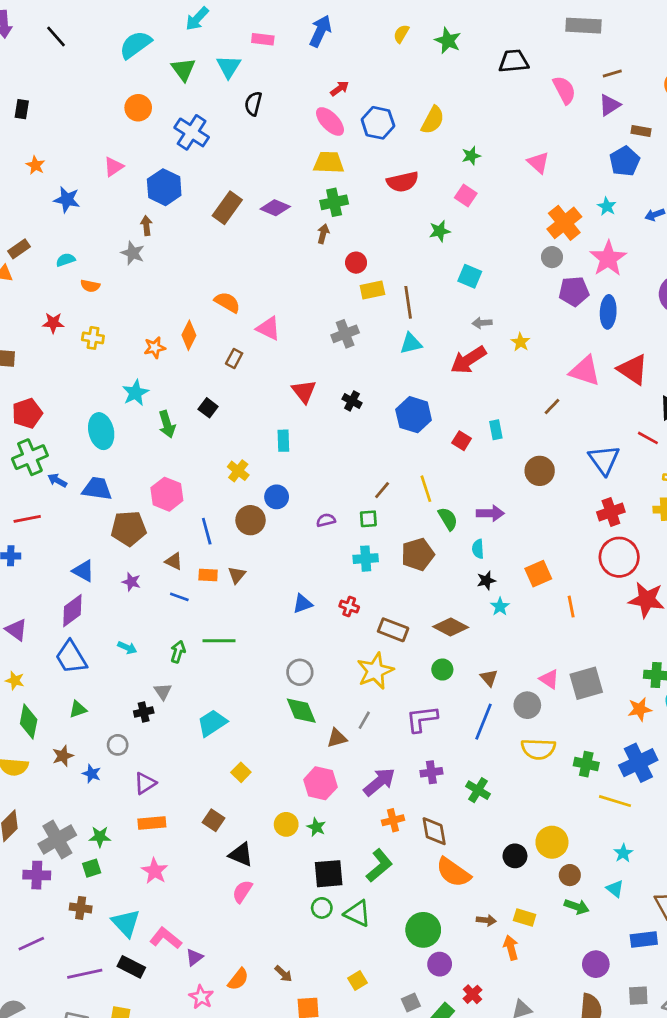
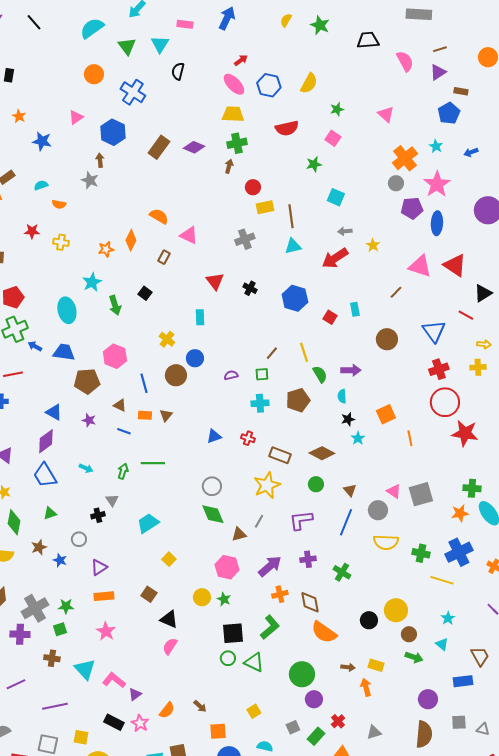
black rectangle: (131, 967) -> (114, 722), moved

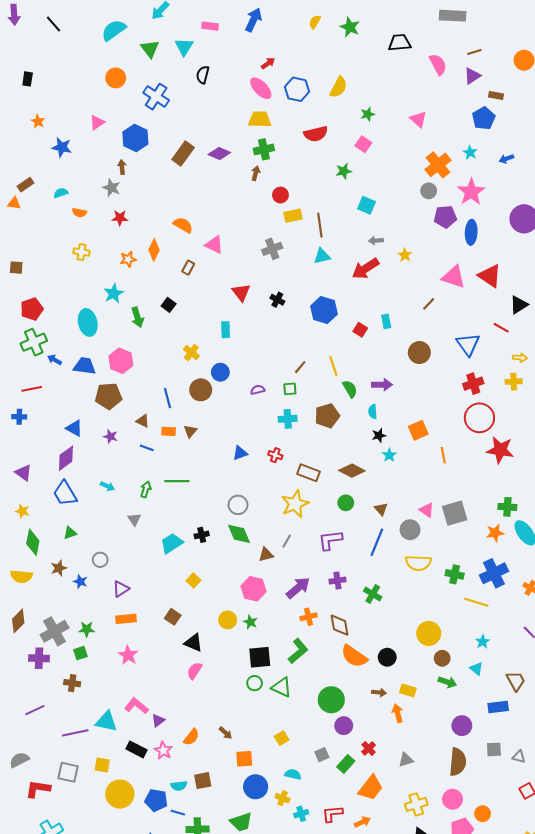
red star: (32, 231) -> (120, 218), moved
pink hexagon: (115, 356) -> (121, 361), moved
black cross: (98, 515) -> (202, 535), moved
black circle: (369, 620) -> (387, 657), moved
cyan triangle: (85, 669) -> (106, 721), moved, turned -35

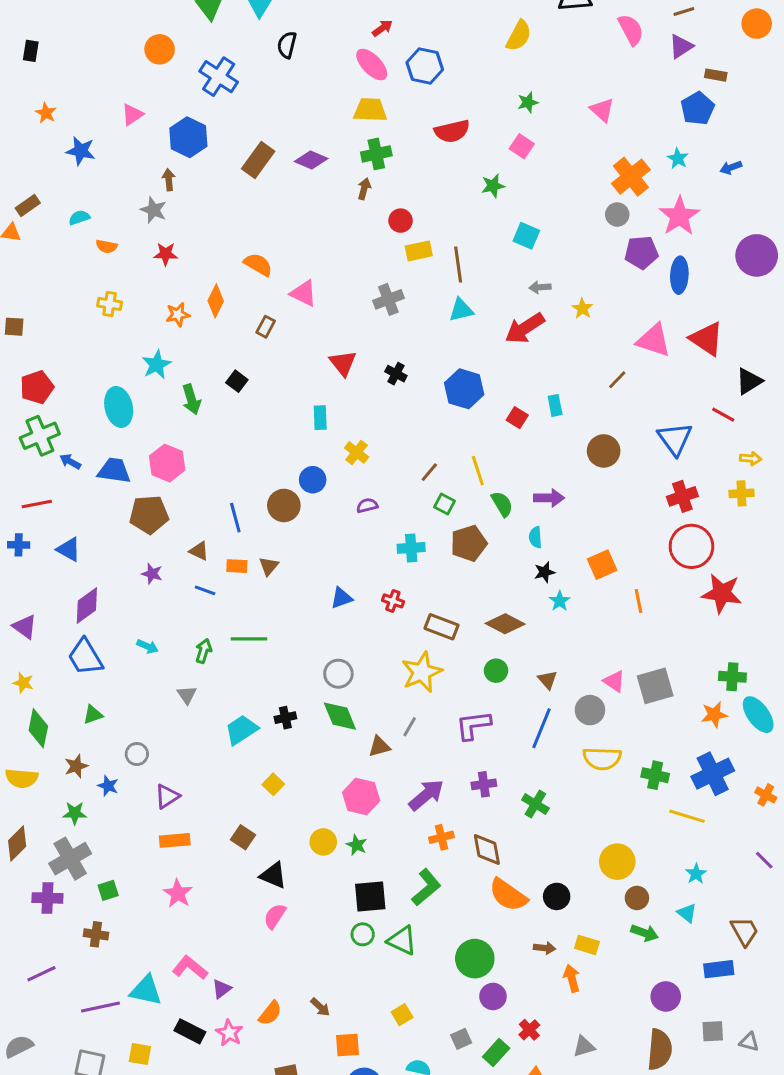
yellow semicircle: (339, 87) -> (519, 36), moved
yellow cross: (191, 353) -> (357, 452), moved
green square: (290, 389) -> (444, 504), moved, turned 32
blue triangle: (74, 428) -> (69, 549), moved
green star: (87, 629) -> (75, 813), moved

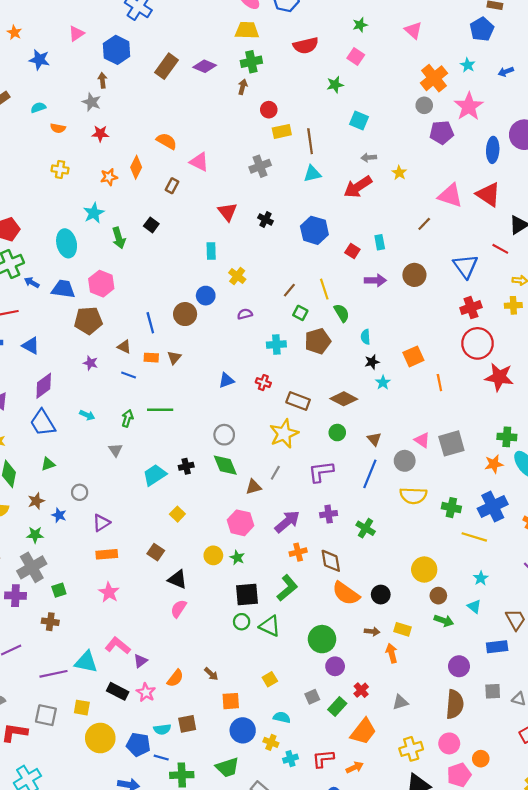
blue ellipse: (679, 275) -> (493, 150), moved
purple arrow: (549, 498) -> (375, 280), moved

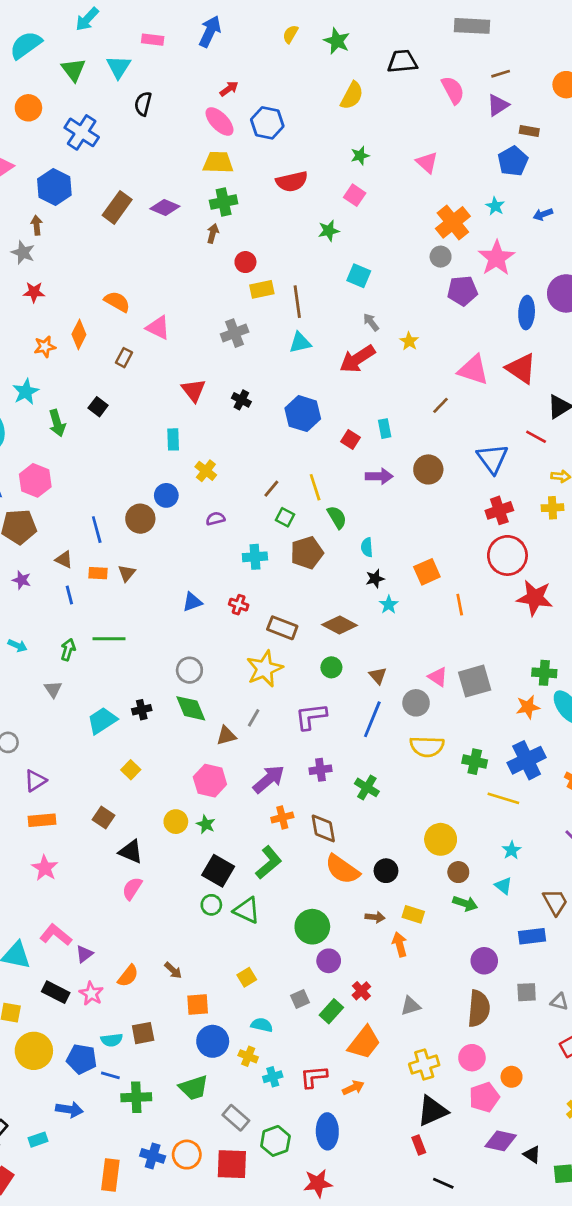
gray arrow: (369, 158) -> (371, 322), turned 56
blue line: (129, 375) -> (69, 595), turned 56
black square: (247, 595) -> (218, 871), turned 35

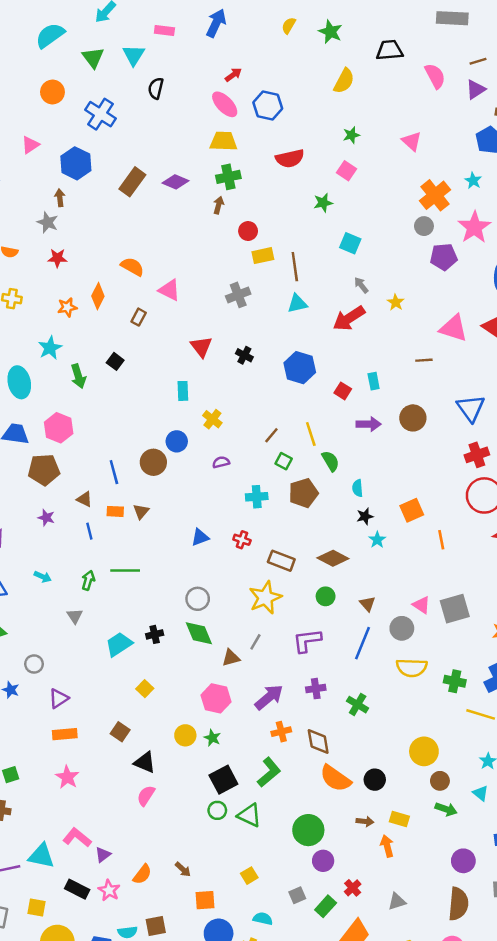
brown line: (441, 405) -> (424, 360), turned 42
black square: (218, 871) -> (223, 780), turned 32

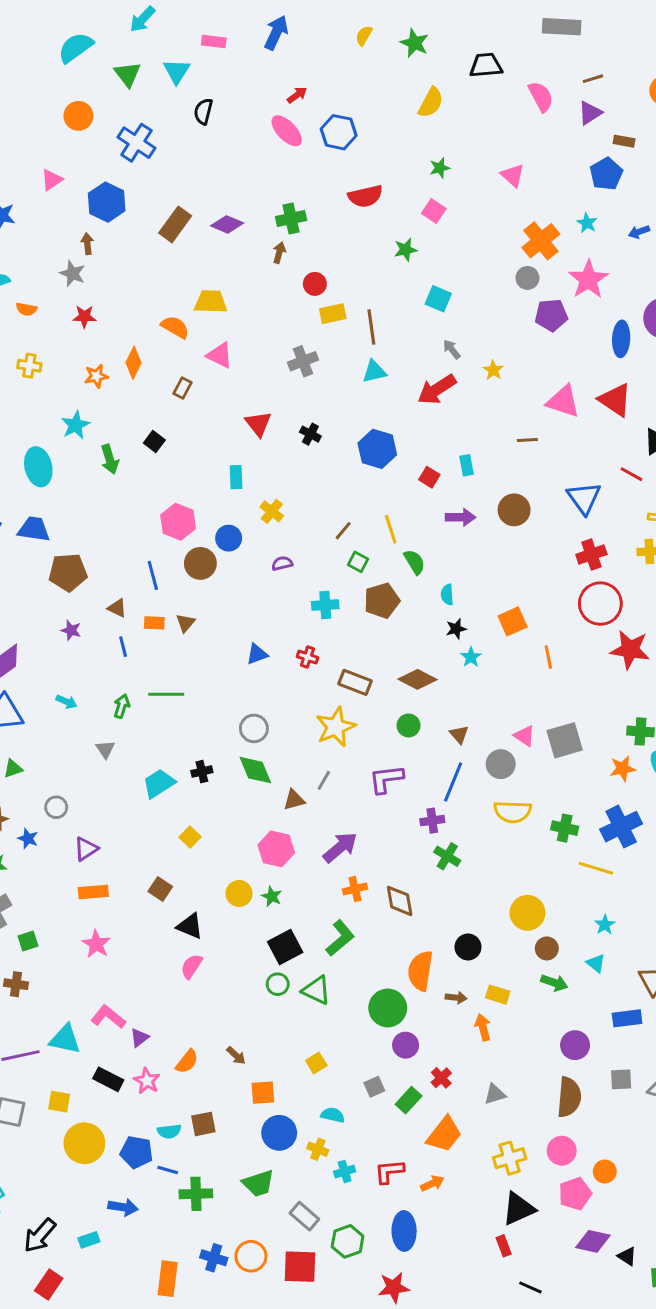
yellow trapezoid: (223, 141) -> (211, 302), moved
pink hexagon: (59, 428) -> (178, 522), moved
purple cross: (316, 689) -> (432, 821), moved
orange semicircle: (335, 778) -> (420, 971), moved, turned 64

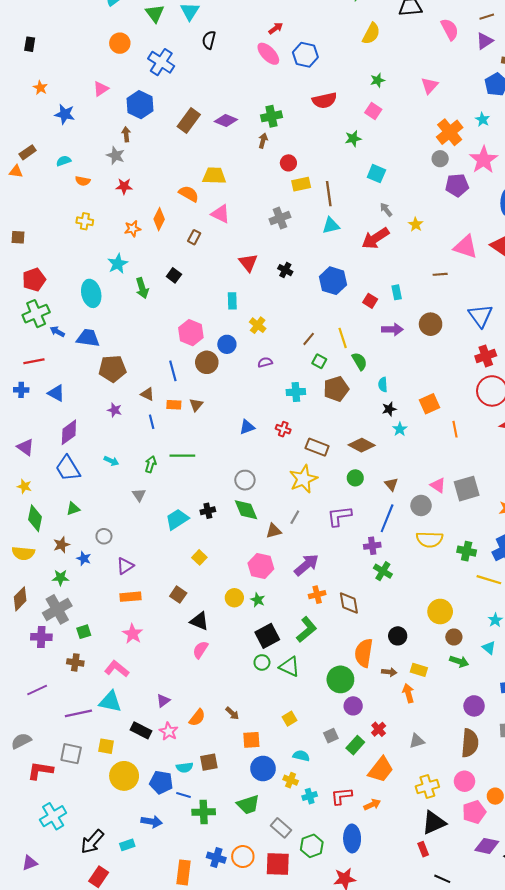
pink triangle: (513, 175) -> (429, 86), turned 30
pink L-shape: (108, 1017) -> (117, 669), moved

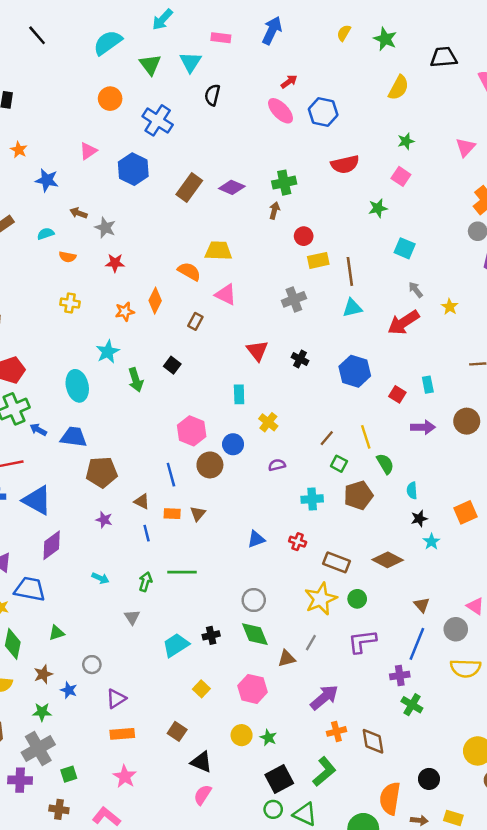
brown arrow: (126, 134) -> (78, 213), moved, turned -64
blue triangle: (56, 393) -> (37, 500), size x1.5
blue trapezoid: (68, 468) -> (30, 589), moved, turned 132
green circle: (355, 478) -> (357, 599), moved
pink hexagon: (261, 566) -> (253, 689), moved

